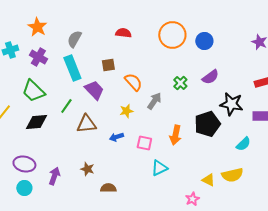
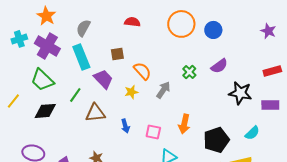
purple cross: (38, 57) -> (47, 46), size x1.4
yellow star: (126, 111) -> (131, 92), moved
black pentagon: (207, 124) -> (216, 140), moved
blue arrow: (116, 137) -> (125, 126), turned -88

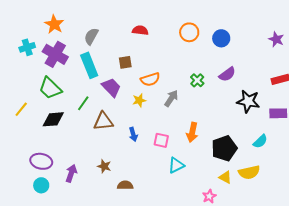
orange circle: (181, 24) -> (189, 32), size x0.7
orange semicircle: (142, 71) -> (150, 79), turned 114

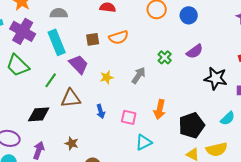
gray semicircle: (91, 36) -> (59, 13), turned 60
orange semicircle: (150, 79) -> (119, 37), moved
black diamond: (53, 119) -> (39, 114), moved

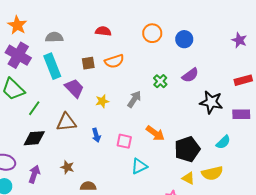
green line: (51, 80) -> (34, 108), moved
orange arrow: (160, 109) -> (155, 133), turned -66

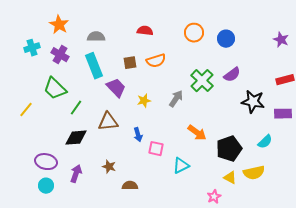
purple cross: (18, 55) -> (60, 55), size x0.7
green cross: (160, 81) -> (202, 81), size x1.6
pink square: (124, 141) -> (156, 149), moved

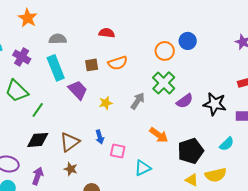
orange star: (59, 25) -> (28, 18), moved
orange circle: (194, 33) -> (165, 51), moved
purple semicircle: (232, 75) -> (185, 101), moved
brown triangle: (108, 122) -> (70, 142), moved, turned -30

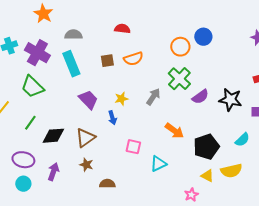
purple cross: (22, 57) -> (37, 53), size x1.4
purple trapezoid: (78, 90) -> (88, 100), moved
green line: (38, 110) -> (30, 123), moved
blue arrow: (100, 137) -> (112, 118), moved

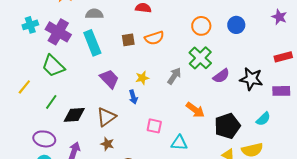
blue circle: (203, 37) -> (236, 25), moved
cyan triangle: (158, 164) -> (179, 143), turned 30

